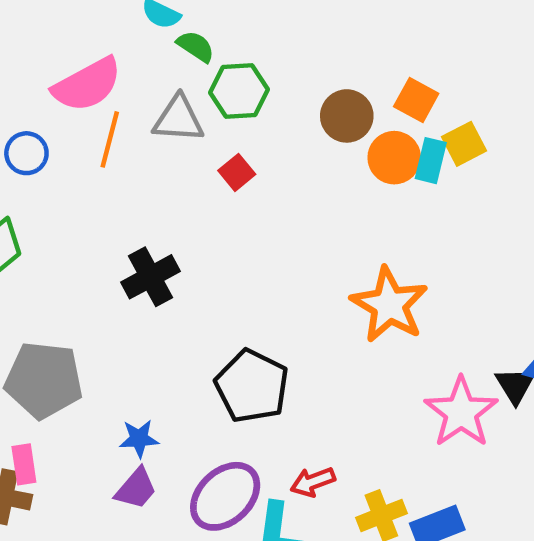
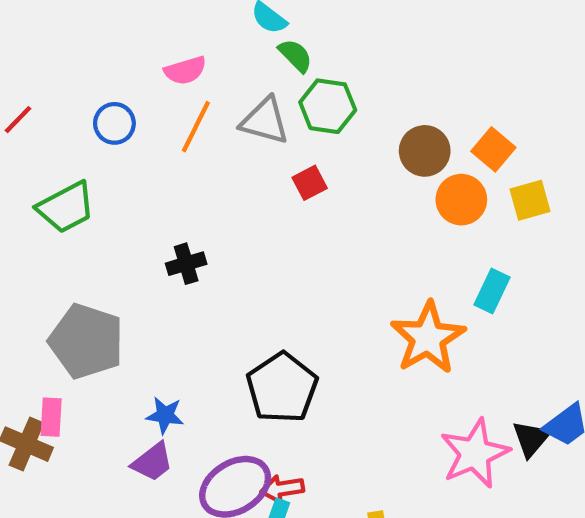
pink semicircle: (87, 85) -> (185, 70), size x0.6
cyan rectangle: (431, 161) -> (492, 291), moved
black cross: (150, 277) -> (186, 264), moved, size x0.7
red arrow: (313, 482) -> (282, 489), moved

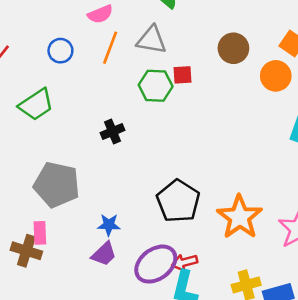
green hexagon: (328, 106) -> (156, 86), moved
brown circle: (425, 151) -> (233, 48), moved
red square: (310, 183) -> (183, 75), turned 30
orange star: (428, 338) -> (240, 217), moved

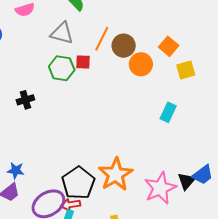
orange line: (110, 48) -> (102, 39), moved
orange circle: (276, 76) -> (141, 64), moved
black pentagon: (178, 201) -> (78, 183), moved

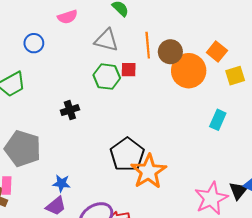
orange line: (102, 39) -> (148, 45), turned -30
orange circle: (141, 64) -> (189, 71), size x1.4
orange star: (116, 174) -> (149, 171), moved
black pentagon: (78, 183) -> (127, 154), moved

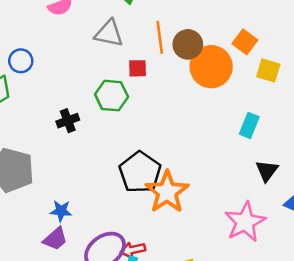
blue circle: (34, 43) -> (21, 61), moved
yellow square: (235, 76) -> (268, 70), turned 36
green hexagon: (107, 77) -> (112, 96), moved
black triangle: (238, 191) -> (267, 171), moved

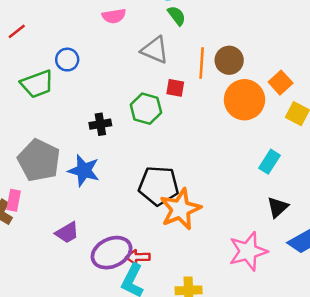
brown circle: (188, 44) -> (229, 60), moved
black pentagon: (140, 172) -> (159, 186), turned 30
blue star: (61, 211) -> (84, 170), moved, size x1.5

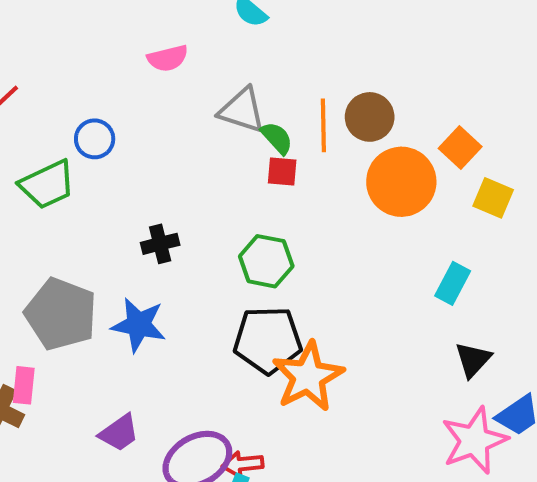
green semicircle: (177, 16) -> (277, 138), moved
green hexagon: (146, 109) -> (266, 261), moved
pink star: (248, 251) -> (474, 440), moved

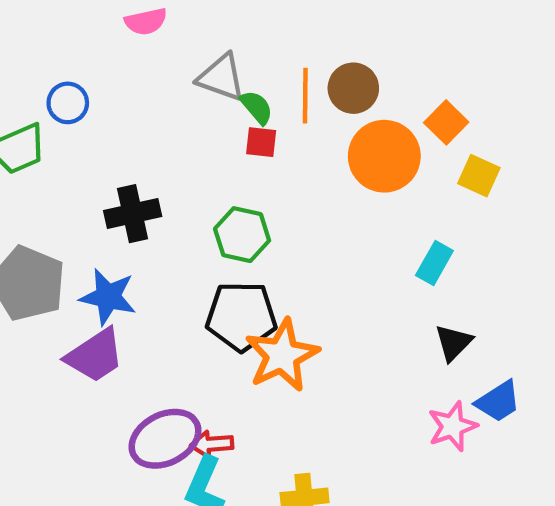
black cross: (160, 244) -> (133, 214), size x1.4
purple trapezoid: (119, 433) -> (95, 355), moved, size x1.4
pink star: (474, 440) -> (452, 426), size x0.7

